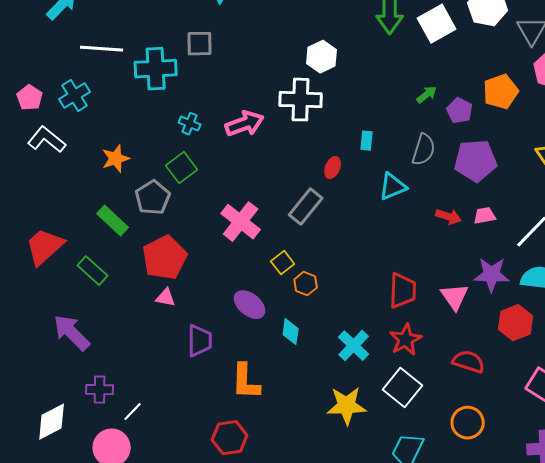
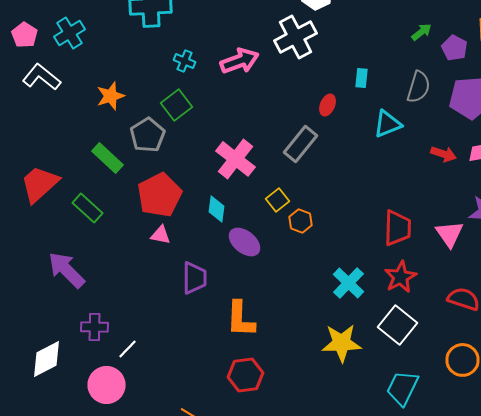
white cross: (301, 100) -> (296, 37), turned -30
cyan diamond: (291, 332) -> (216, 209), moved
red hexagon: (230, 438) -> (246, 375), moved

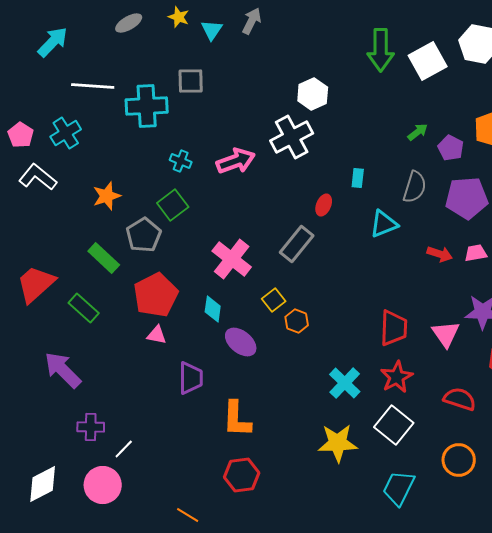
white diamond: (46, 359) -> (43, 484), moved

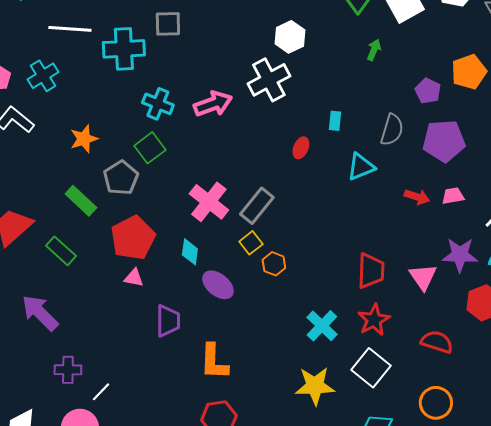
green arrow: (418, 132) -> (374, 50), moved, turned -30
cyan cross: (181, 161) -> (158, 104), size x1.4
gray rectangle: (297, 244) -> (257, 206), moved

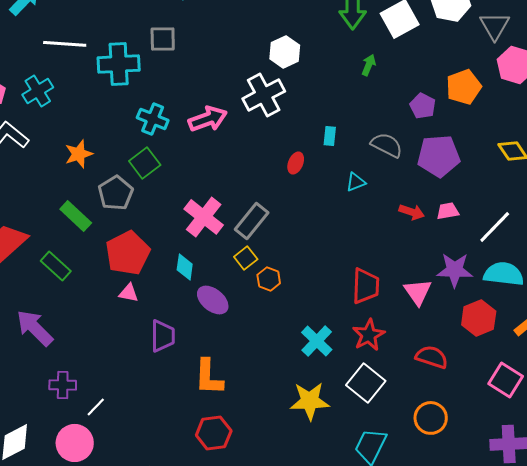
gray semicircle: (392, 130) -> (387, 145), turned -80
cyan triangle: (361, 167) -> (356, 182), size x0.7

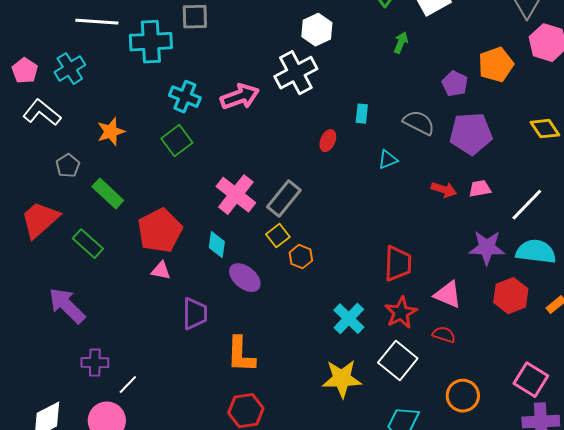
gray pentagon: (116, 193) -> (68, 166), moved, size x0.7
pink triangle: (418, 292) -> (448, 295), moved, turned -32
red semicircle: (432, 357) -> (444, 335), moved, size x0.7
pink square: (506, 380) -> (531, 380), moved

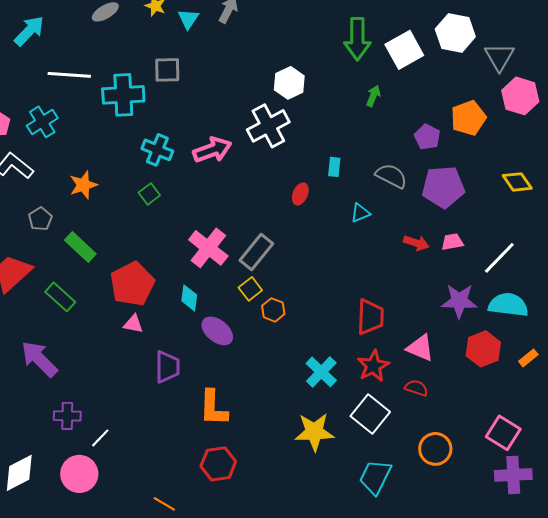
green square: (177, 141) -> (149, 194), size x0.7

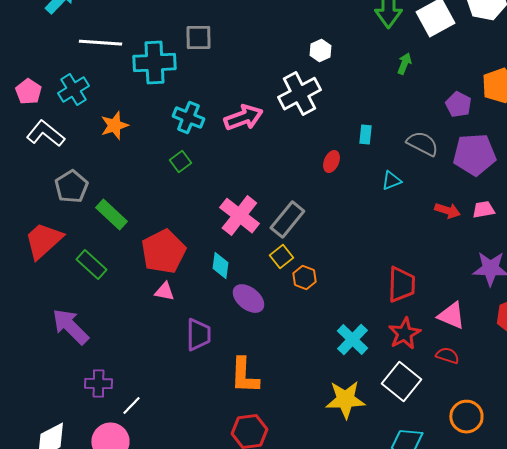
white hexagon: (289, 83) -> (320, 51), size x0.7
orange star: (83, 185) -> (114, 126), moved
gray pentagon: (40, 219) -> (71, 187), size x1.4

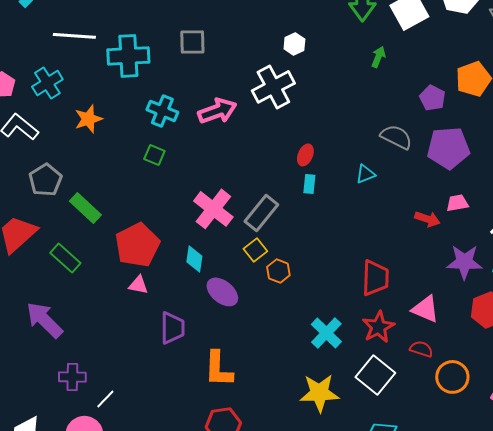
gray square: (198, 38) -> (192, 42), moved
cyan rectangle: (365, 135) -> (309, 184), moved
green square: (180, 162) -> (154, 155), turned -30
red arrow: (447, 211) -> (427, 219), moved
orange circle: (466, 417) -> (452, 377), moved

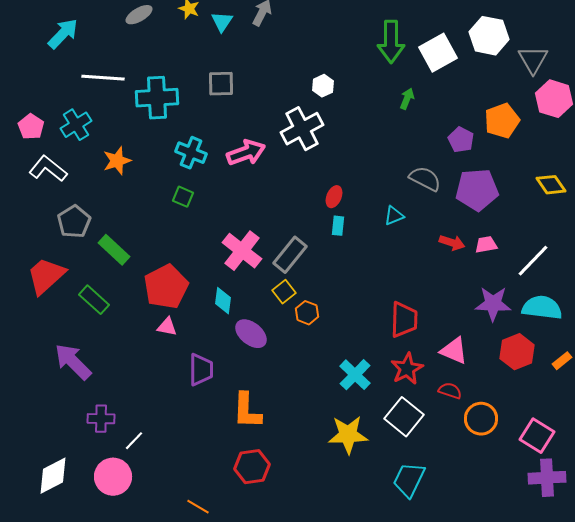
red arrow: (427, 219) -> (452, 243), moved

